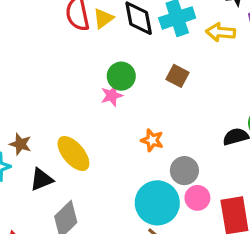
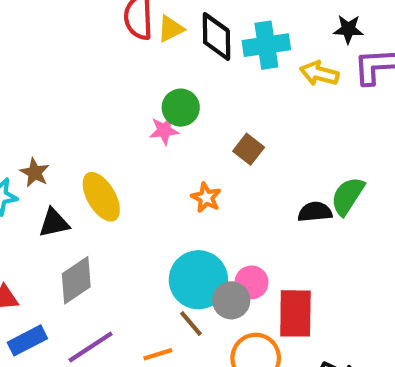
brown square: (177, 76) -> (249, 149), moved
gray circle: (184, 171) -> (231, 300), moved

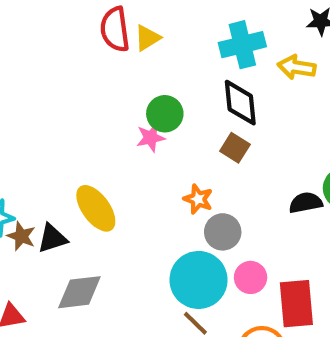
black diamond: (216, 37) -> (240, 103), moved
brown star: (35, 173) -> (21, 236), moved
gray diamond: (76, 280) -> (79, 292), turned 33
gray circle: (231, 300) -> (223, 232), moved

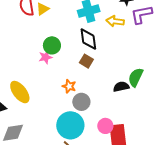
pink circle: (251, 277) -> (105, 126), moved

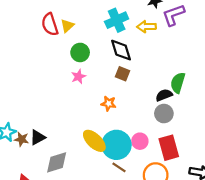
green circle: (52, 45) -> (80, 52), moved
yellow ellipse: (20, 92) -> (94, 141), moved
gray circle: (81, 102) -> (164, 114), moved
pink circle: (105, 126) -> (140, 141), moved

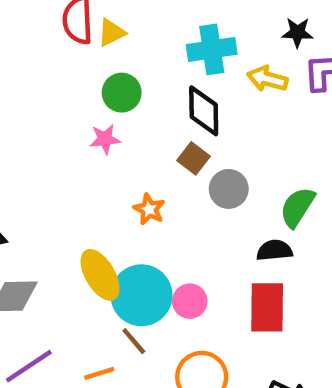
black semicircle: (164, 95) -> (274, 250), moved
gray circle: (164, 114) -> (229, 189), moved
red rectangle: (169, 148) -> (267, 307), moved

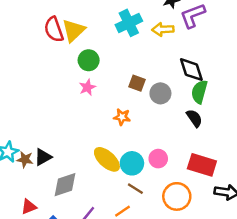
yellow triangle: (112, 33) -> (74, 30), size x1.5
black diamond: (204, 111) -> (191, 70), moved
black semicircle: (274, 250) -> (194, 118), turned 78
cyan circle: (141, 295) -> (132, 163), size x0.7
red rectangle: (267, 307) -> (202, 165), moved, turned -56

